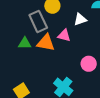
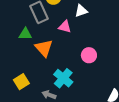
orange triangle: (46, 43) -> (44, 48), moved, turned 36

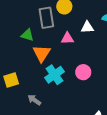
pink triangle: (65, 27) -> (67, 38), turned -32
cyan cross: (63, 78) -> (55, 75), moved

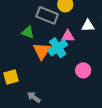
gray rectangle: (46, 18) -> (47, 15), turned -60
cyan cross: (55, 75) -> (58, 48), moved

